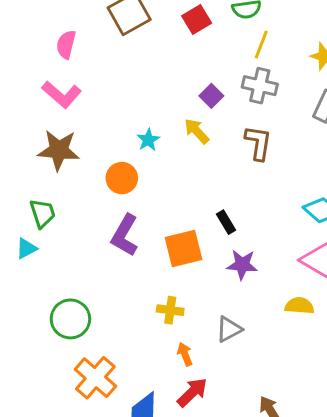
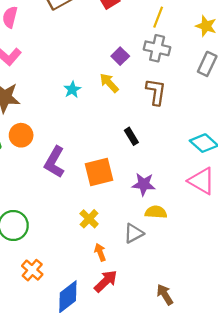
orange circle: (122, 178) -> (21, 135), moved
black rectangle: (226, 222) -> (131, 136), moved
yellow semicircle: (299, 306) -> (156, 212), moved
yellow cross: (170, 310) -> (89, 219), turned 36
orange cross: (95, 378) -> (32, 270), size x0.7

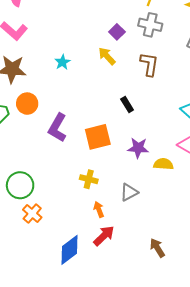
cyan star: (72, 90) -> (62, 62), moved
yellow semicircle: (156, 212) -> (163, 164), moved
yellow cross: (89, 219) -> (89, 179), turned -30
orange cross: (32, 270) -> (32, 214), moved

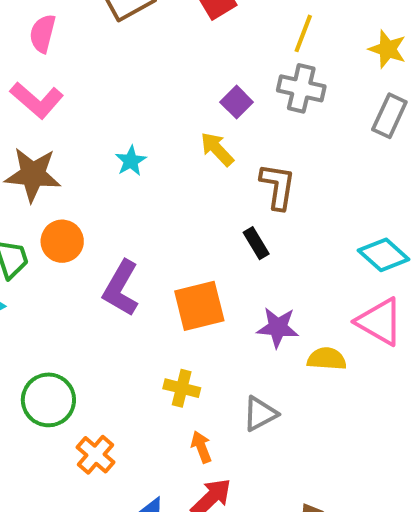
brown L-shape: (149, 64) -> (278, 186), moved
orange cross: (32, 214) -> (95, 455), moved

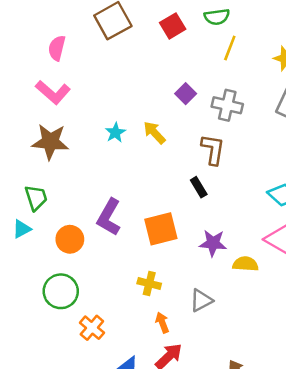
gray cross: (301, 88) -> (227, 105), moved
yellow arrow: (217, 149) -> (154, 133), moved
orange circle: (62, 241) -> (70, 239), moved

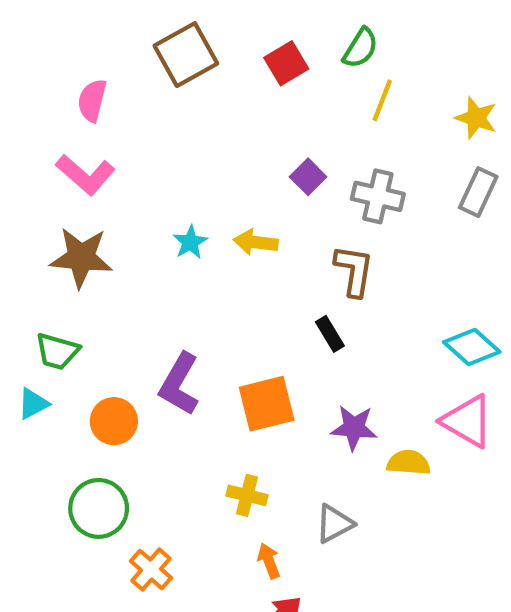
green semicircle: (217, 17) -> (360, 48), turned -50
yellow arrow: (154, 133) -> (256, 242), turned -40
green trapezoid: (36, 198) -> (57, 351), turned 124

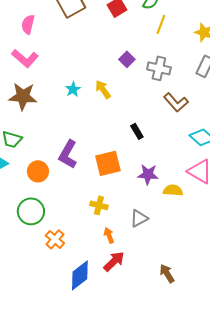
yellow arrow: (256, 242) -> (103, 89), turned 48
brown L-shape: (354, 271) -> (176, 102), moved, turned 130

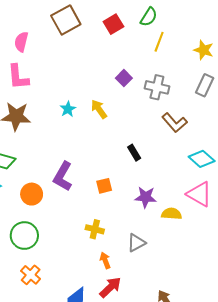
pink L-shape: (25, 58) -> (18, 77), turned 44
orange square: (108, 163) -> (104, 186), size x0.6
orange cross: (55, 239) -> (31, 275), moved

